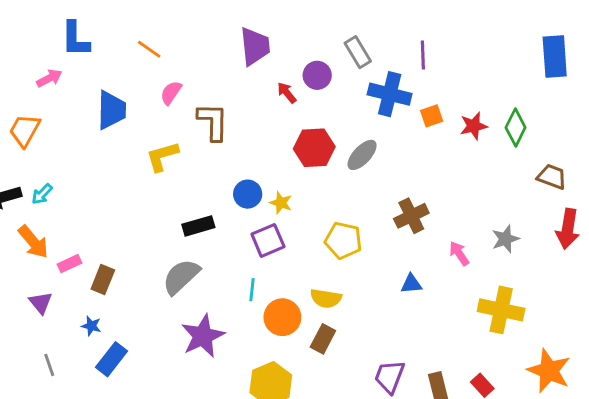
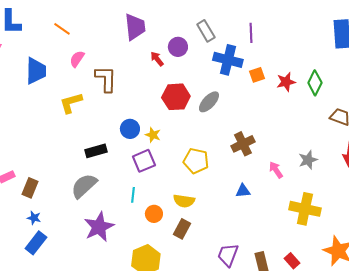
orange circle: (282, 317) -> (154, 214), size x0.7
blue star: (91, 326) -> (34, 218), moved

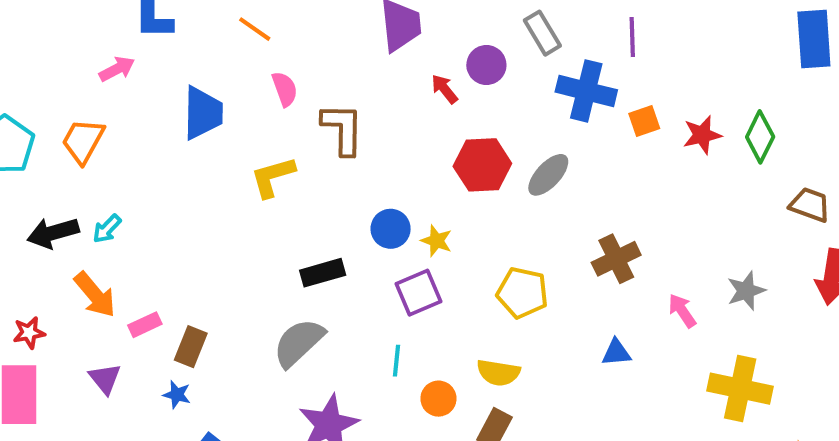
pink semicircle: (77, 59) -> (285, 89), turned 126
blue star: (34, 218) -> (177, 395), moved

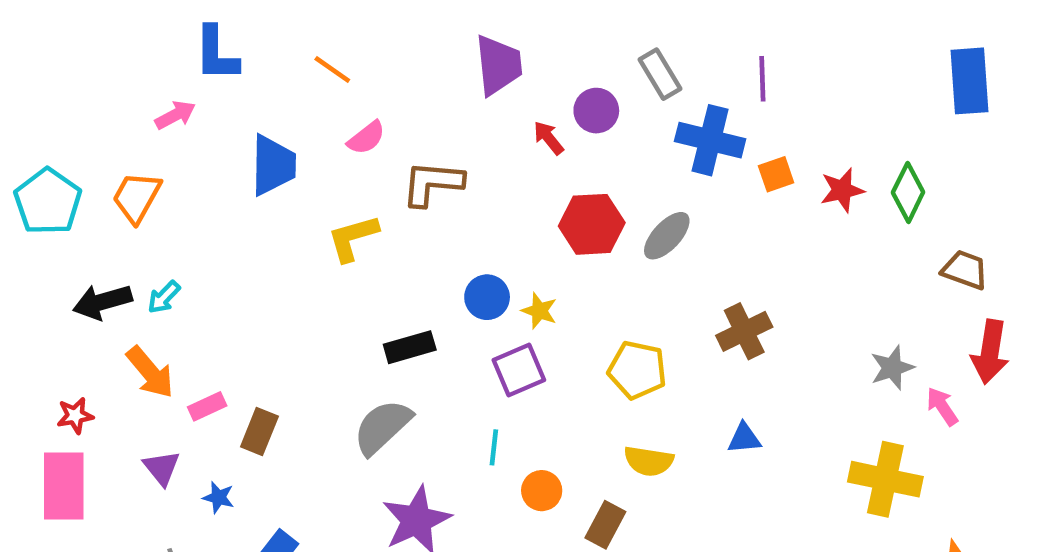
pink semicircle: (285, 89) -> (366, 138), turned 72
brown L-shape: (343, 129) -> (432, 183), turned -86
pink arrow: (682, 311) -> (942, 406), moved
yellow semicircle: (498, 373) -> (649, 461), moved
blue star: (177, 395) -> (218, 497), moved

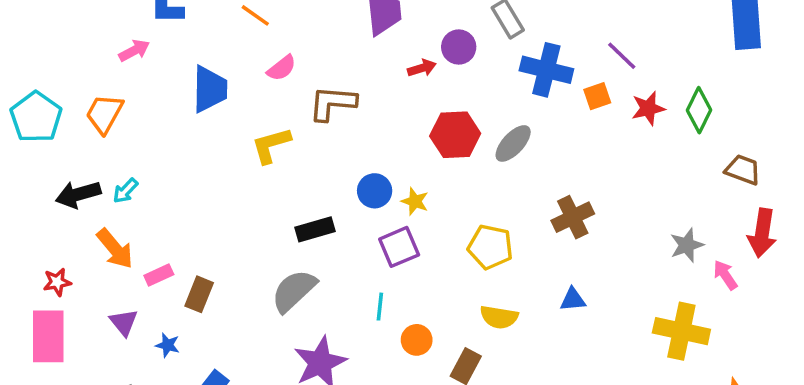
purple line: (762, 79) -> (622, 56), moved, turned -44
red arrow: (548, 138) -> (422, 68), turned 112

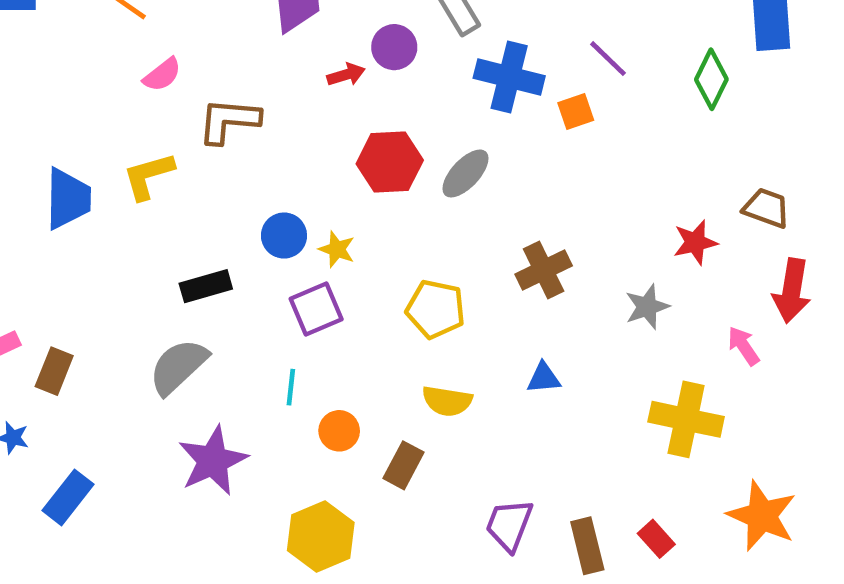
blue trapezoid: (210, 89) -> (68, 199), moved
red star: (648, 108) -> (695, 242), moved
green diamond: (699, 110) -> (711, 79), moved
gray star: (687, 245) -> (647, 307), moved

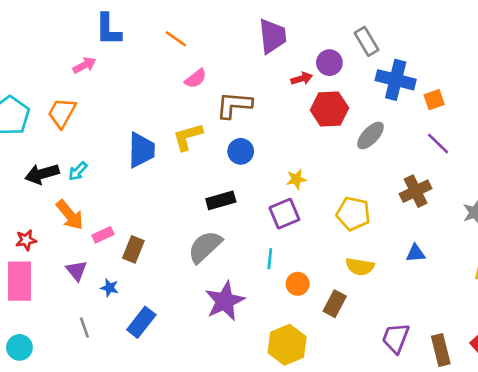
purple line: (608, 59) -> (438, 143), moved
red hexagon: (390, 162) -> (329, 109), moved
blue circle: (284, 236) -> (241, 151), moved
yellow star: (337, 249) -> (296, 179), turned -30

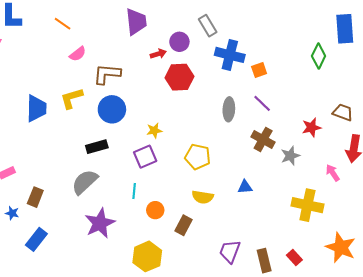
gray ellipse: (370, 135) -> (229, 109), moved, turned -40
blue circle: (241, 151) -> (112, 109), size x1.4
brown cross: (416, 191) -> (263, 140), moved, turned -35
brown rectangle: (133, 249) -> (35, 197), moved

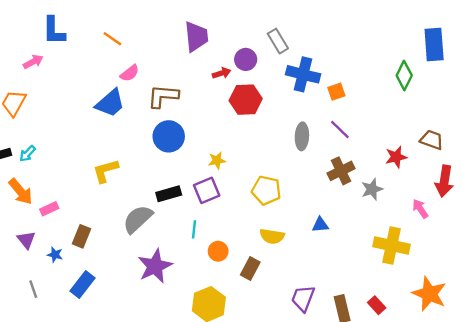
yellow L-shape: (72, 98) -> (106, 171), moved
blue trapezoid: (36, 108) -> (110, 103), moved, turned 48
brown cross: (263, 140) -> (341, 171), turned 35
black rectangle: (97, 147) -> (169, 194), moved

